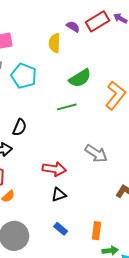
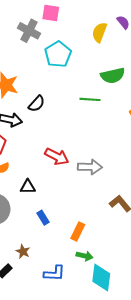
gray arrow: (96, 154) -> (90, 167), moved, turned -50
black triangle: (59, 195) -> (28, 187), moved

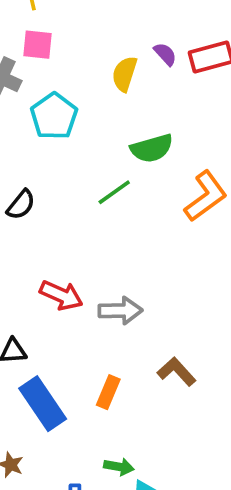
green line: (90, 99) -> (114, 192), turned -36
blue rectangle: (43, 218) -> (43, 404), size x2.0
orange rectangle: (78, 232) -> (108, 392), moved

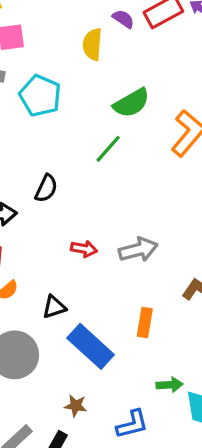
black semicircle: (21, 205) -> (46, 188), moved
red arrow: (61, 295) -> (84, 249), size x0.7

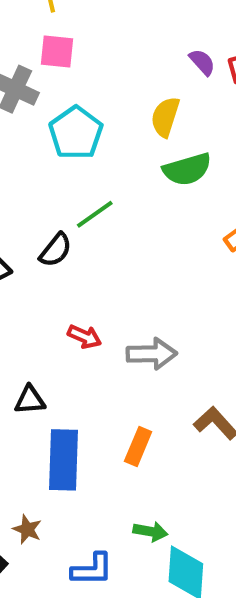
yellow semicircle: (92, 44) -> (165, 117), moved
green line: (108, 149) -> (95, 214), moved
blue rectangle: (91, 346) -> (64, 460), turned 36

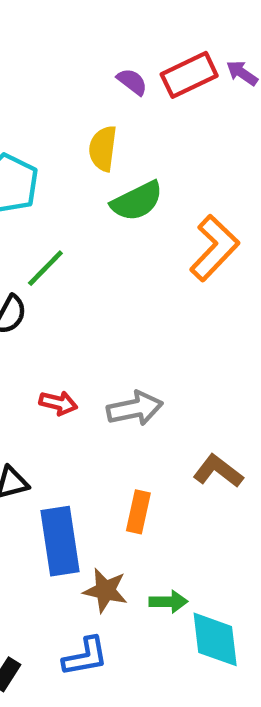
brown star: (27, 529) -> (105, 590), moved, size x1.4
blue L-shape: (92, 569) -> (85, 657), moved

